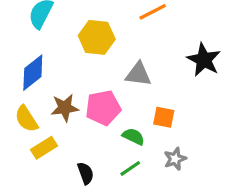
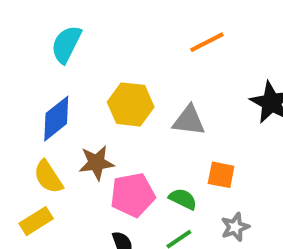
yellow hexagon: (97, 37) -> (131, 104), moved
pink pentagon: (103, 108) -> (133, 195), moved
yellow rectangle: (44, 148) -> (36, 221), moved

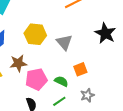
gray triangle: (189, 121) -> (64, 42), turned 42
orange square: (221, 175) -> (80, 69), turned -32

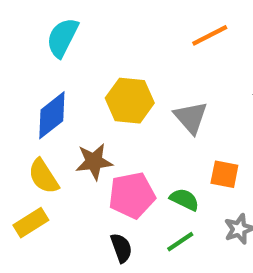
orange square: (80, 69) -> (224, 174), turned 32

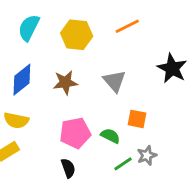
yellow hexagon: (130, 101) -> (77, 35), moved
brown star: (94, 162) -> (65, 82), moved
yellow semicircle: (43, 176) -> (16, 120), turned -45
green line: (180, 242) -> (123, 164), moved

